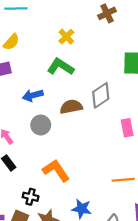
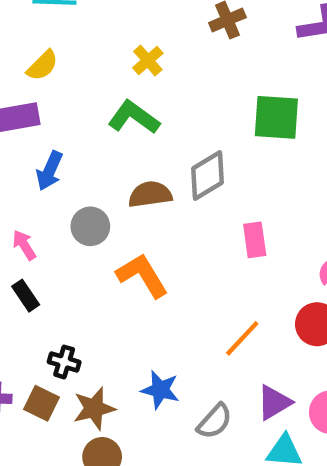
blue arrow: (33, 95) -> (50, 171), moved, turned -54
orange L-shape: (56, 171) -> (142, 275), moved
orange line: (123, 180) -> (242, 338), turned -45

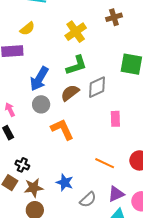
yellow cross: (148, 60) -> (76, 32), size x1.5
green L-shape: (134, 117) -> (76, 65), moved, turned 120
blue arrow: (50, 171) -> (39, 79), moved, size x1.4
brown semicircle: (150, 194) -> (70, 93), turned -36
orange line: (242, 338) -> (105, 163), turned 66

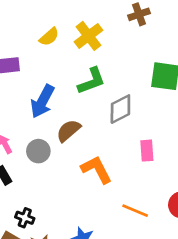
yellow semicircle: (27, 29) -> (49, 37), moved
brown semicircle: (70, 93) -> (69, 131), moved
gray circle: (41, 104) -> (38, 151), moved
orange L-shape: (62, 129) -> (96, 169), moved

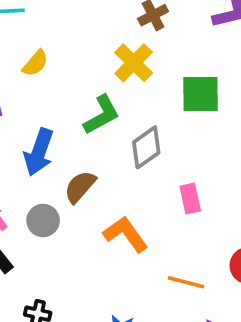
yellow cross: (88, 36) -> (134, 63), moved

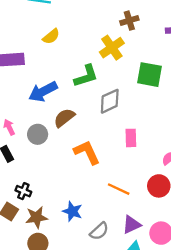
blue arrow: (39, 152) -> (43, 92), turned 32

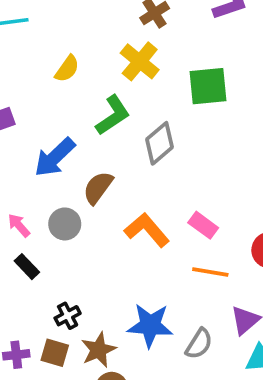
yellow semicircle: (51, 36) -> (67, 69), moved
pink rectangle: (131, 138) -> (203, 225), moved, turned -36
black cross: (23, 191) -> (68, 316), turned -35
blue star: (72, 211) -> (150, 325), size x1.4

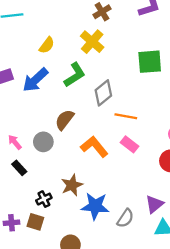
green square: (208, 86) -> (150, 62), moved
blue arrow: (55, 157) -> (35, 80), moved
orange line: (210, 272) -> (126, 116), moved
brown star: (99, 350) -> (72, 185), moved

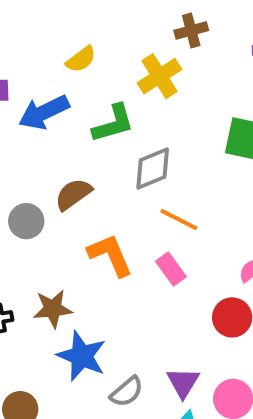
purple triangle: (154, 204) -> (183, 383), turned -36

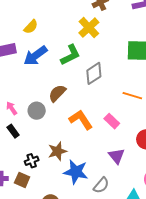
yellow semicircle: (81, 59) -> (31, 27), moved
orange line: (179, 219) -> (132, 96), moved
purple triangle: (183, 383) -> (117, 156), moved

